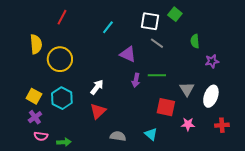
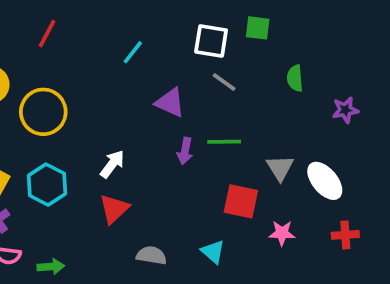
green square: (175, 14) -> (258, 28), turned -32
purple star: (212, 61) -> (345, 110), moved
white ellipse: (211, 96) -> (325, 181), turned -60

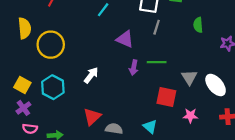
gray line: (224, 82) -> (157, 27), turned 72
red triangle: (114, 209) -> (92, 117), moved

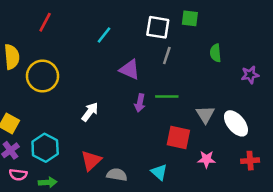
cyan hexagon: (53, 87) -> (45, 148), moved

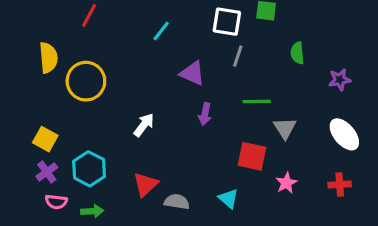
green line: (167, 97) -> (257, 102), moved
white ellipse: (236, 123) -> (344, 134), moved
pink star: (207, 159) -> (286, 183), turned -30

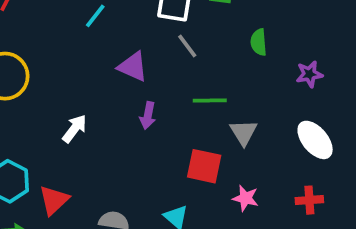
gray line: (238, 56) -> (187, 46), turned -55
pink star: (286, 183) -> (245, 198), turned -30
red triangle: (145, 185) -> (54, 200), moved

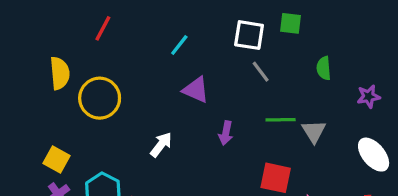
purple triangle: (133, 67) -> (196, 90), moved
gray triangle: (244, 132) -> (314, 131), moved

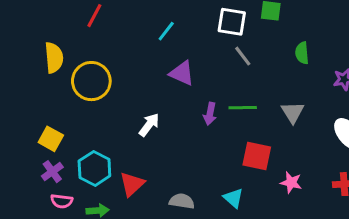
green line: (281, 120) -> (243, 108), moved

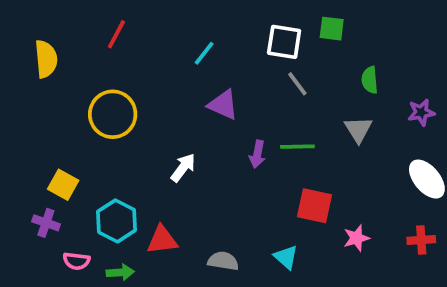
yellow semicircle: (54, 58) -> (46, 59), moved
gray triangle: (293, 112) -> (358, 129), moved
purple cross: (52, 172) -> (46, 223), moved, turned -35
pink star: (291, 182) -> (356, 238), turned -30
red triangle: (132, 184) -> (162, 240), turned 36

